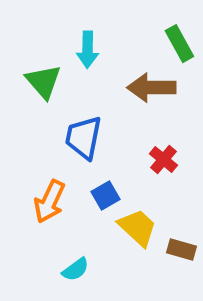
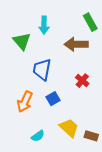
yellow trapezoid: (137, 227) -> (69, 128), moved
brown rectangle: (181, 249) -> (91, 136), moved

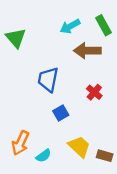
cyan arrow: (44, 25) -> (70, 26), moved, turned 60
green triangle: (22, 41) -> (16, 38), moved
orange arrow: (25, 102) -> (20, 143), moved

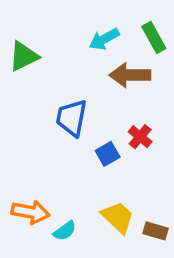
green triangle: (16, 38) -> (24, 56), turned 45
blue square: (61, 113) -> (108, 154), moved
orange arrow: (20, 143) -> (31, 212), turned -105

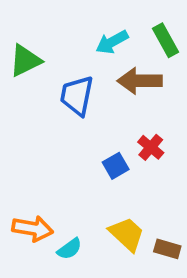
blue trapezoid: (72, 118) -> (77, 96), moved

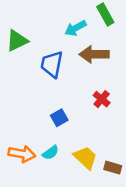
green rectangle: (166, 40) -> (105, 14), moved
blue square: (116, 166) -> (59, 118), moved
cyan semicircle: (69, 249) -> (51, 153), moved

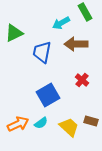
blue square: (59, 118) -> (48, 95), size x1.6
orange arrow: (22, 154) -> (18, 124), turned -35
brown rectangle: (113, 168) -> (91, 121), moved

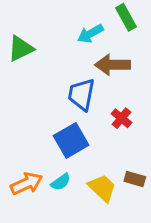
blue trapezoid: (42, 52) -> (81, 94), moved

